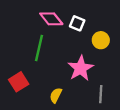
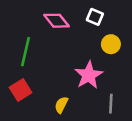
white square: (77, 23) -> (95, 17), moved
green line: (39, 48) -> (25, 52), moved

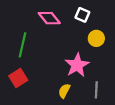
yellow semicircle: (61, 105) -> (64, 91), moved

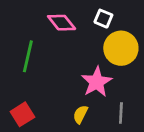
yellow circle: (96, 38) -> (121, 48), size x1.6
red square: (18, 78) -> (22, 114), moved

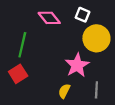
red square: (22, 114) -> (18, 74), moved

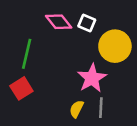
white square: (82, 15) -> (87, 23), moved
gray line: (96, 90) -> (101, 108), moved

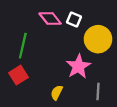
gray line: (101, 108) -> (98, 91), moved
yellow semicircle: (77, 109) -> (57, 93), moved

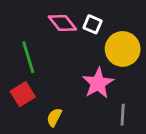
green line: (23, 46) -> (28, 57), turned -30
yellow semicircle: (57, 93) -> (54, 117), moved

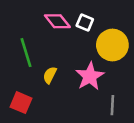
red square: (23, 94) -> (21, 103), moved, turned -35
yellow semicircle: (54, 117) -> (50, 75), moved

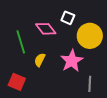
pink diamond: (57, 21) -> (46, 29), moved

